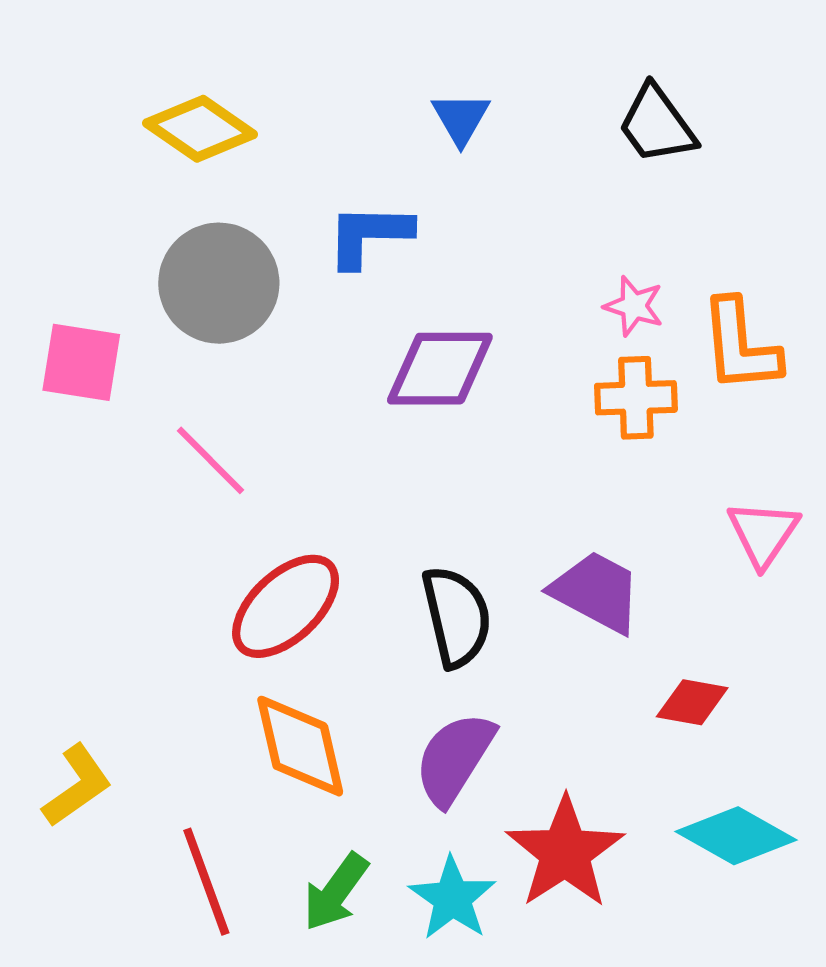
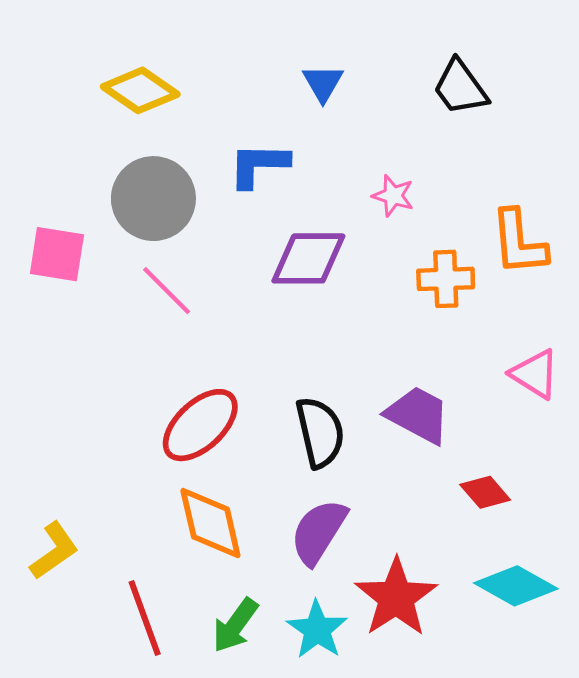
pink star: (634, 306) -> (393, 196), moved
pink line: (211, 460) -> (167, 291), moved
pink triangle: (763, 533) -> (535, 374), turned -32
red diamond: (692, 702) -> (485, 492), turned 39

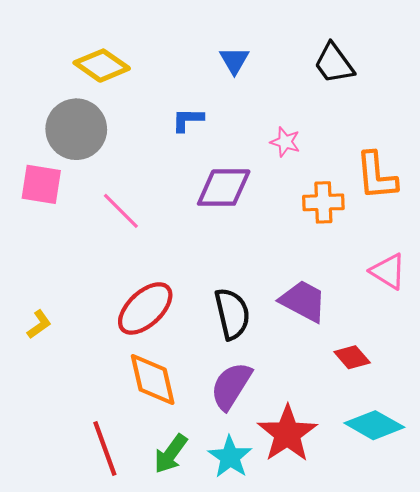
blue L-shape: (259, 165) -> (188, 120), size x0.7
gray circle: (153, 199) -> (76, 129), moved
yellow L-shape: (54, 551) -> (39, 324), moved, size x0.7

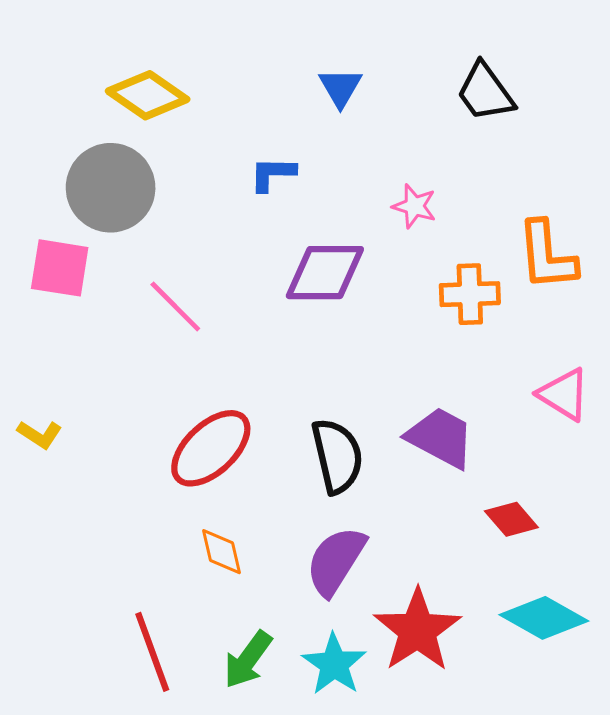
yellow L-shape: (39, 324) -> (40, 434), moved, turned 68
orange diamond: (153, 380) -> (222, 552), size x0.6

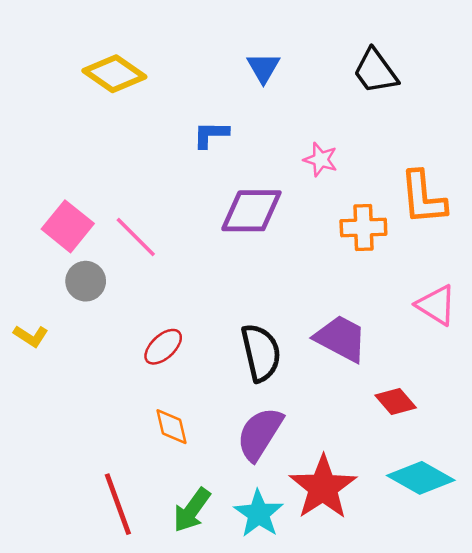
gray circle: (111, 188) -> (86, 281), moved, size x0.6
pink square: (60, 268) -> (68, 226), moved, turned 30
red ellipse: (211, 448) -> (163, 347), size x0.6

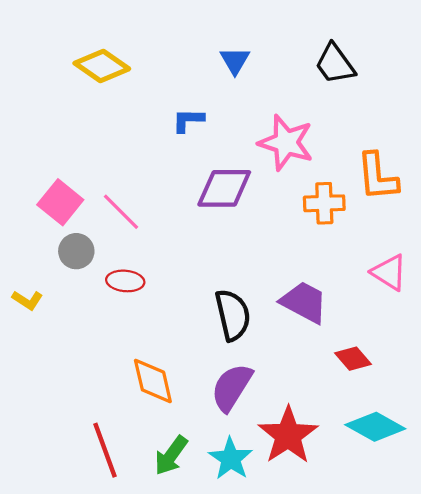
pink star: (321, 160) -> (286, 143), size x1.8
red ellipse: (163, 347) -> (125, 281), moved, turned 48
orange diamond: (171, 427) -> (153, 381), size x1.4

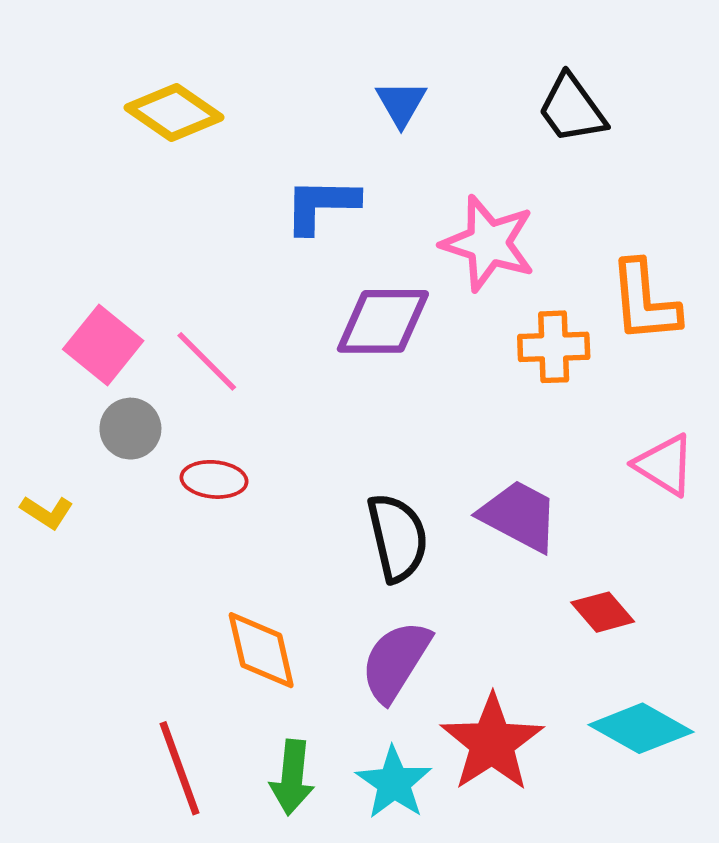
blue L-shape: (188, 120) -> (321, 205), size x1.4
green arrow: (171, 455) -> (292, 777), turned -30

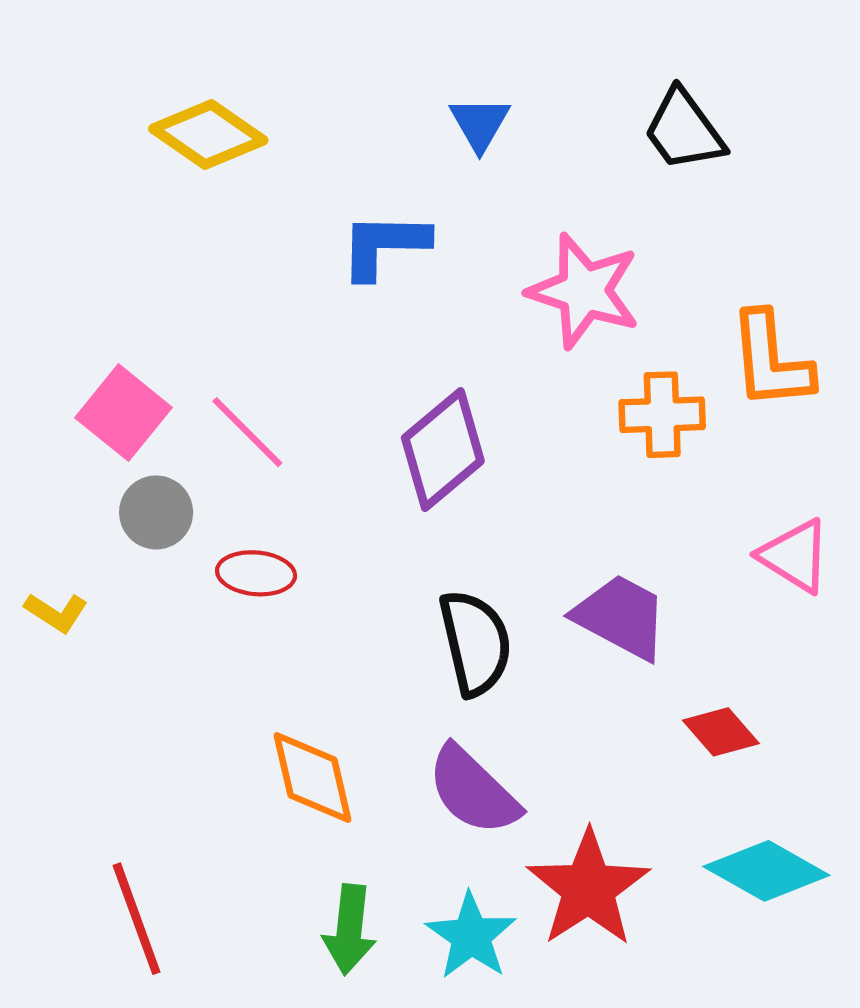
purple diamond: (383, 321) -> (443, 449), moved, turned -40
purple semicircle: (396, 661) -> (473, 790), turned -78
red line: (179, 768) -> (137, 919), moved

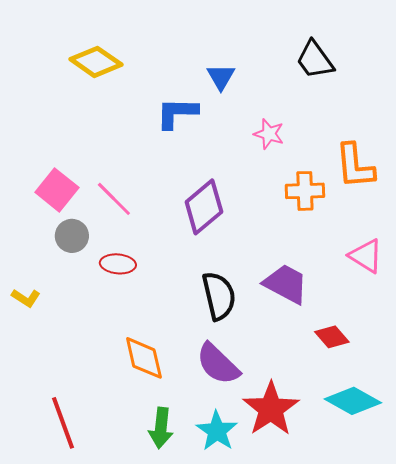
blue triangle: (480, 124) -> (221, 77), moved
pink star: (584, 291) -> (269, 134), size x0.6
yellow L-shape: (56, 612) -> (26, 298), moved

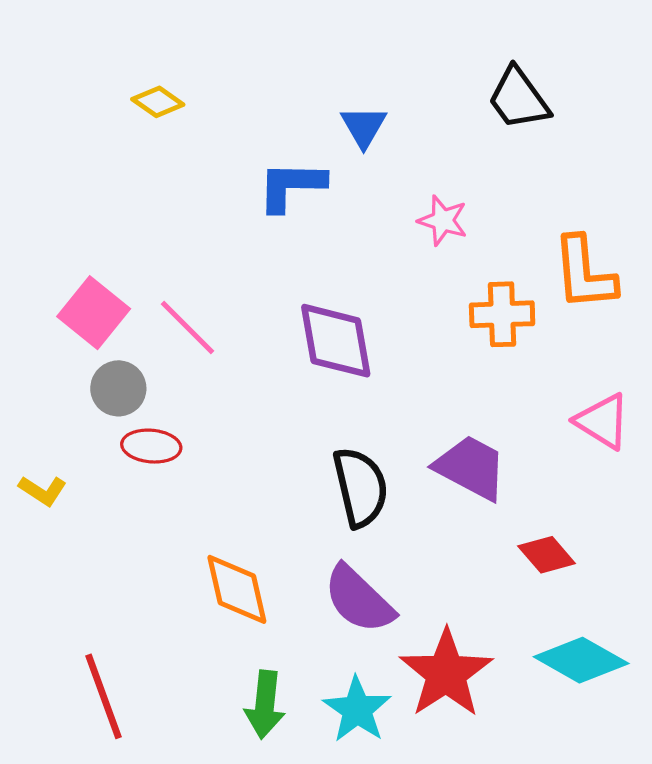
yellow diamond: (96, 62) -> (158, 102), size x0.6
purple diamond: (204, 207) -> (336, 341), turned -60
red ellipse: (118, 264) -> (151, 446), moved

